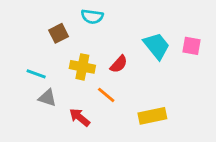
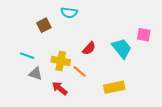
cyan trapezoid: (157, 46) -> (122, 48), moved
yellow cross: (82, 67) -> (61, 61), moved

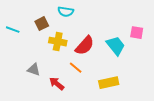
red semicircle: (89, 48) -> (85, 46), size x1.5
cyan line: (27, 56) -> (13, 30), moved
yellow cross: (61, 61) -> (58, 42), moved

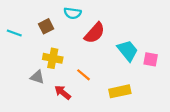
pink square: (137, 33) -> (151, 59), moved
yellow cross: (58, 42) -> (53, 58), moved
red semicircle: (85, 46) -> (95, 33), moved

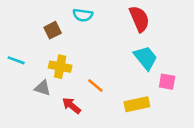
cyan line: (14, 33) -> (16, 60), moved
red semicircle: (95, 33) -> (139, 19), moved, turned -65
pink square: (151, 59) -> (167, 82), moved

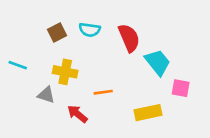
cyan semicircle: (83, 15) -> (90, 30), moved
red semicircle: (139, 19) -> (129, 38), moved
orange line: (95, 85) -> (103, 92), turned -48

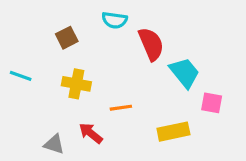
cyan semicircle: (90, 30) -> (115, 20), moved
gray triangle: (46, 95) -> (54, 144), moved

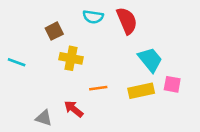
red semicircle: (151, 44) -> (127, 21), moved
yellow cross: (76, 84) -> (71, 58), moved
yellow rectangle: (173, 132) -> (141, 91), moved

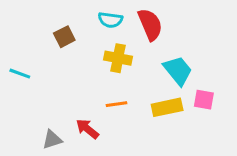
yellow cross: (71, 58) -> (118, 58), moved
gray triangle: (44, 118) -> (52, 139), turned -36

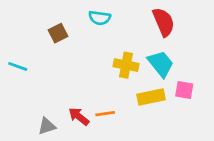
red semicircle: (150, 24) -> (164, 22), moved
yellow cross: (118, 58) -> (126, 65), moved
orange line: (116, 104) -> (105, 114), moved

